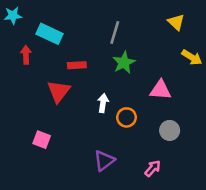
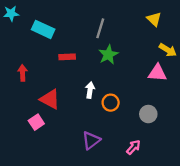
red arrow: (26, 55) -> (23, 73), moved
pink triangle: (160, 90) -> (157, 73), moved
red triangle: (59, 91) -> (50, 99), moved, turned -40
pink square: (42, 140) -> (36, 122), turned 35

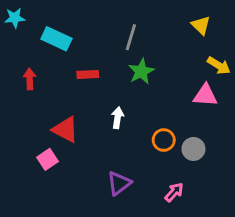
red arrow: (23, 73) -> (30, 79), moved
orange circle: (111, 103) -> (164, 140), moved

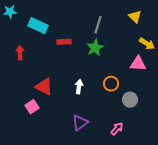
gray line: (131, 37) -> (98, 25), moved
red rectangle: (88, 74) -> (64, 42), moved
white arrow: (118, 118) -> (79, 87), moved
orange circle: (164, 140) -> (111, 84), moved

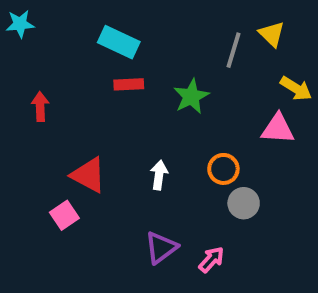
gray line: (98, 25) -> (234, 50), moved
cyan rectangle: (38, 26) -> (119, 42), moved
gray circle: (130, 100) -> (244, 203), moved
pink arrow: (117, 129) -> (211, 260), moved

